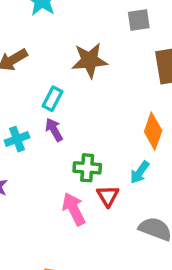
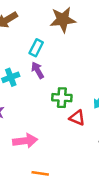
red triangle: (108, 196) -> (77, 118), turned -35
pink arrow: (74, 209) -> (25, 141), moved, turned 110

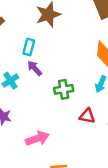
red triangle: (77, 118) -> (87, 116), moved

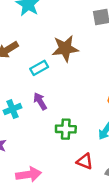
cyan rectangle: (29, 47) -> (39, 68), moved, turned 35

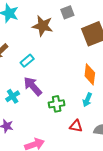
brown star: (65, 48) -> (43, 26), moved, turned 30
purple arrow: (40, 101) -> (33, 86), size x1.5

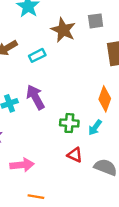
cyan rectangle: (27, 61) -> (37, 55), moved
green cross: (57, 104) -> (69, 123), moved

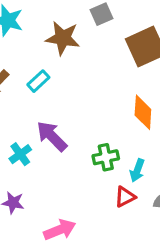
cyan arrow: (95, 128) -> (137, 170), moved
red triangle: (75, 155) -> (125, 197), turned -35

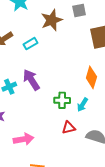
brown star: (63, 38) -> (52, 20), turned 30
cyan arrow: (137, 170) -> (82, 105), moved

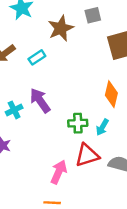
red triangle: (69, 128) -> (87, 155), size x1.5
pink arrow: (24, 139) -> (59, 172), moved, turned -54

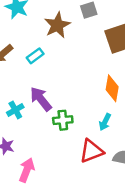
green cross: (78, 123) -> (63, 120), moved
pink arrow: (59, 172) -> (27, 170), moved

